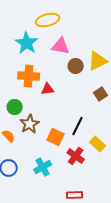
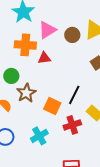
pink triangle: (61, 46) -> (47, 30), moved, turned -42
red cross: (76, 156) -> (72, 125), turned 36

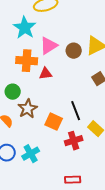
black line: (74, 95) -> (76, 111), turned -48
cyan cross: (39, 136) -> (31, 154), moved

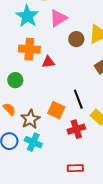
pink triangle: (49, 46) -> (58, 18), moved
brown star: (28, 109) -> (30, 119), moved
cyan cross: (31, 154) -> (33, 142), turned -36

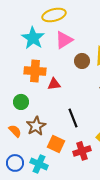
black line: (78, 99) -> (73, 118), moved
orange square: (56, 110) -> (56, 144), moved
brown star: (30, 119) -> (36, 126), moved

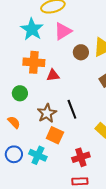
brown star: (36, 126) -> (47, 113), moved
red cross: (82, 151) -> (81, 157), moved

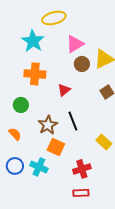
pink triangle: (63, 31) -> (75, 44), moved
red triangle: (53, 75) -> (64, 90), moved, turned -32

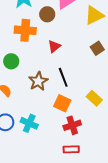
brown circle: (82, 64) -> (47, 14), moved
orange square: (56, 147) -> (62, 103), moved

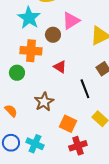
red triangle: (54, 46) -> (60, 67), turned -48
green circle: (11, 61) -> (17, 73), moved
black line: (63, 77) -> (85, 89), moved

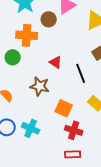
red triangle: (60, 67) -> (56, 62), moved
brown star: (44, 102) -> (40, 86), turned -30
red cross: (78, 146) -> (74, 130), turned 36

